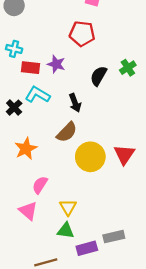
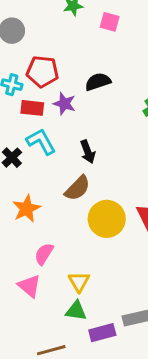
red pentagon: (82, 34) -> (43, 71), moved
black semicircle: (99, 76) -> (98, 82), moved, turned 42
cyan L-shape: (38, 95) -> (41, 142), turned 30

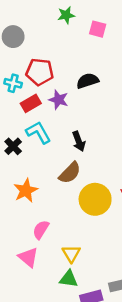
red rectangle: (32, 108) -> (31, 103), turned -36

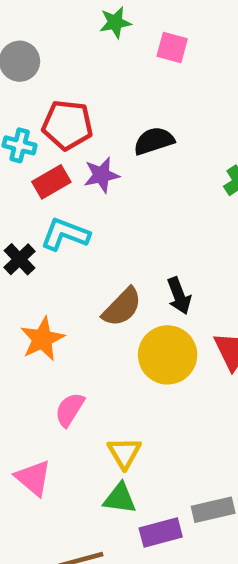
purple star: (59, 100) -> (102, 175), turned -30
cyan L-shape: (38, 132) -> (65, 234), turned -40
black arrow: (79, 141) -> (179, 296), moved
pink triangle: (28, 257) -> (33, 478), moved

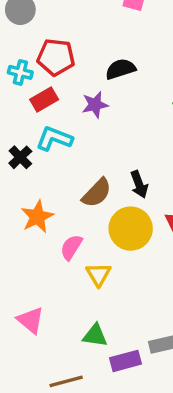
purple star: (102, 175) -> (95, 105), moved
pink semicircle: (70, 410) -> (71, 247), moved
yellow triangle: (124, 453) -> (98, 274), moved

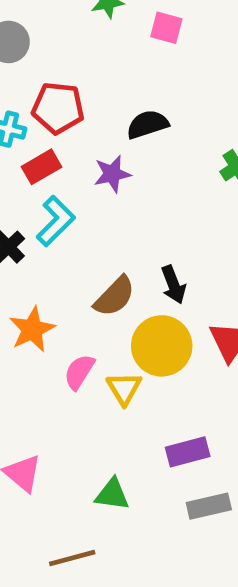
cyan L-shape: (54, 139) -> (56, 221), turned 114
yellow triangle: (98, 274) -> (124, 388), moved
purple rectangle: (126, 361) -> (188, 452), moved

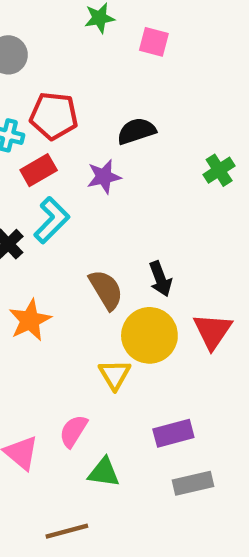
brown semicircle: (115, 296) -> (106, 290), turned -75
pink semicircle: (79, 372) -> (73, 431), moved

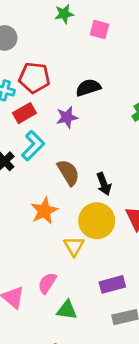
brown semicircle: (106, 290) -> (68, 173), moved
orange star: (30, 320) -> (44, 211), moved

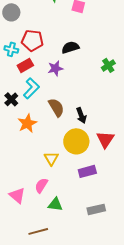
orange star: (44, 211) -> (27, 123), moved
yellow triangle: (74, 246) -> (51, 158), moved
purple rectangle: (112, 284) -> (87, 171), moved

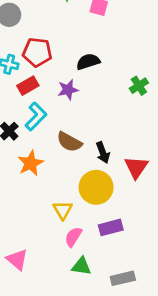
brown semicircle: (56, 107) -> (69, 142), turned 150
red triangle: (105, 139) -> (136, 167), moved
pink semicircle: (41, 185) -> (73, 237), moved
green triangle: (55, 204) -> (81, 266), moved

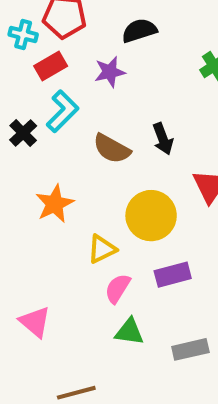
black arrow: (103, 153) -> (163, 139), moved
orange star: (31, 163) -> (55, 204), moved
yellow triangle: (63, 210) -> (102, 249), turned 35

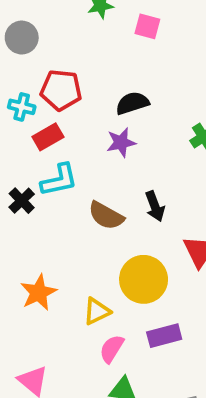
purple star: (110, 72) -> (121, 143), moved
cyan L-shape: (62, 111) -> (59, 180), turned 33
orange star: (55, 204) -> (39, 292), moved

